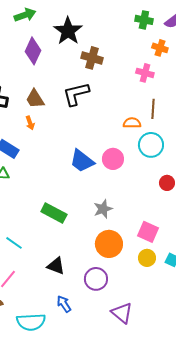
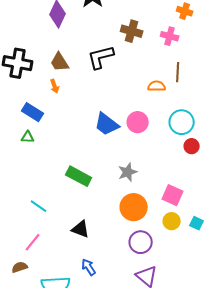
brown cross: (92, 58) -> (132, 31), moved
cyan circle: (151, 145) -> (182, 122), moved
purple circle: (96, 279) -> (141, 242), moved

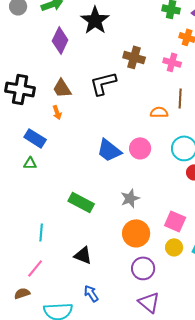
cyan line: (39, 206) -> (41, 232), turned 60

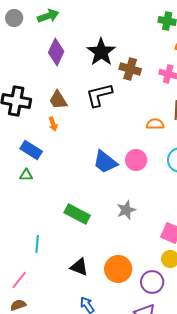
black star: (95, 20) -> (101, 52), moved
orange circle: (136, 233) -> (118, 269), moved
pink line: (35, 268) -> (19, 280), moved
purple circle: (143, 268) -> (152, 282), moved

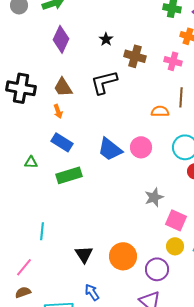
black star: (101, 52) -> (106, 39), size x0.5
blue rectangle: (31, 150) -> (62, 142), moved
gray star: (126, 210) -> (154, 197), moved
green rectangle: (77, 214) -> (69, 175), moved, turned -45
black triangle: (79, 267) -> (84, 254), turned 36

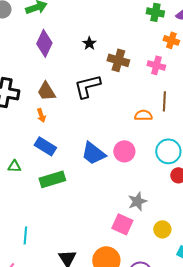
pink square: (176, 220) -> (122, 224), moved
yellow circle: (175, 246) -> (162, 229), moved

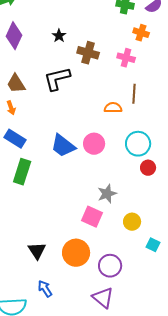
green rectangle: (52, 179) -> (22, 172), turned -55

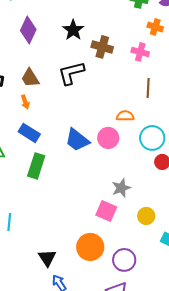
black star: (59, 36) -> (73, 30), size x1.5
orange semicircle: (113, 108) -> (125, 116), moved
black triangle: (37, 251) -> (47, 258), moved

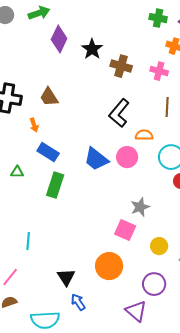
purple diamond: (28, 30) -> (59, 39), moved
black L-shape: (71, 73) -> (119, 113), moved, turned -36
orange arrow: (25, 102) -> (34, 125), moved
yellow circle: (146, 216) -> (159, 246), moved
purple circle: (124, 260) -> (154, 284), moved

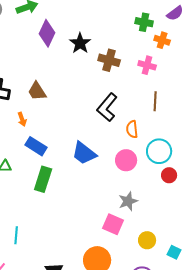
green cross: (158, 18) -> (144, 22), moved
orange semicircle: (144, 135) -> (132, 129), turned -96
pink circle: (127, 157) -> (126, 160), moved

